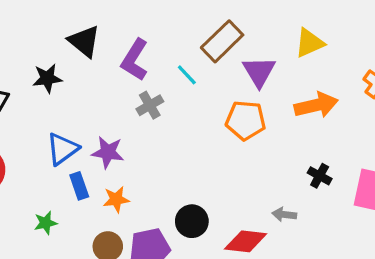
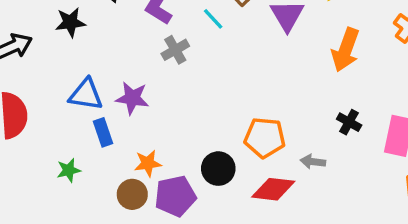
orange arrow: (316, 105) -> (346, 50), turned 123
orange pentagon: (246, 120) -> (265, 138), moved
blue triangle: (62, 149) -> (86, 95), turned 45
orange star: (116, 199) -> (148, 163), moved

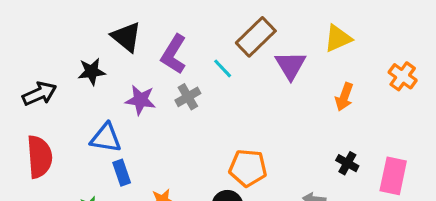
orange arrow: (346, 50) -> (344, 97), size x0.7
purple star: (132, 98) -> (141, 100), moved
orange pentagon: (265, 138) -> (248, 168), moved

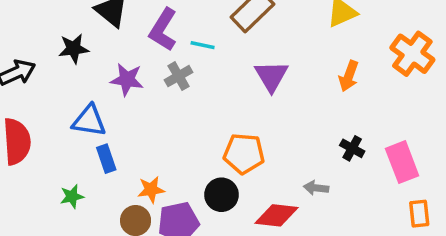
purple triangle: (291, 65) -> (271, 76), moved
cyan line: (223, 68) -> (203, 45), moved, turned -35
orange cross: (403, 76) -> (412, 54), size x1.4
pink rectangle: (393, 176) -> (402, 162), turned -33

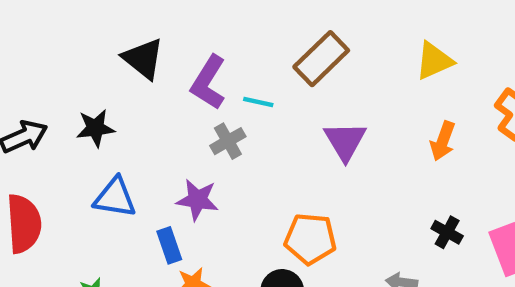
black star: (74, 49) -> (95, 128), moved
purple star: (127, 80) -> (197, 200), moved
blue rectangle: (106, 159) -> (169, 245), moved

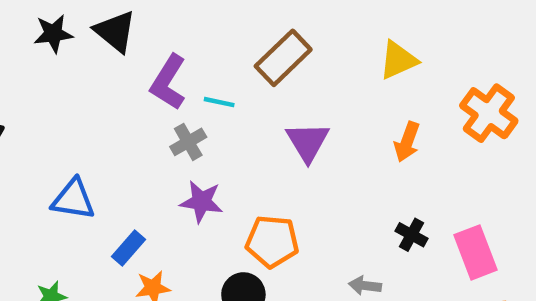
black triangle: (143, 59) -> (115, 31), moved
black star: (95, 128) -> (53, 34), moved
purple star: (197, 200) -> (201, 202), moved
blue rectangle: (169, 245) -> (128, 248), turned 60

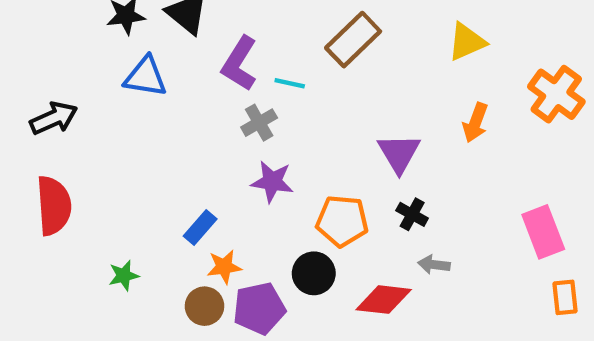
purple triangle: (308, 142) -> (399, 153), moved
blue triangle: (73, 199) -> (145, 77), moved
black cross: (411, 235) -> (412, 214), moved

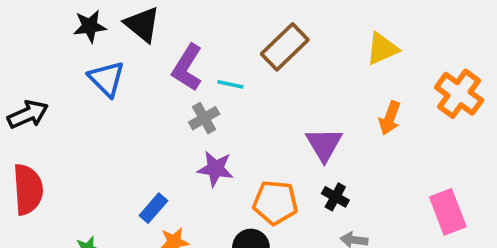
blue triangle: (145, 77) -> (107, 79), turned 36

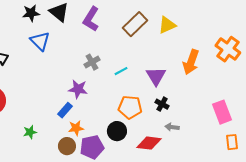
yellow triangle: (382, 49) -> (167, 25), moved
purple L-shape: (187, 68) -> (91, 19), moved
cyan line: (230, 84) -> (121, 71), moved, turned -40
orange arrow: (390, 118) -> (191, 62), size x1.4
purple star: (215, 169) -> (78, 89), moved

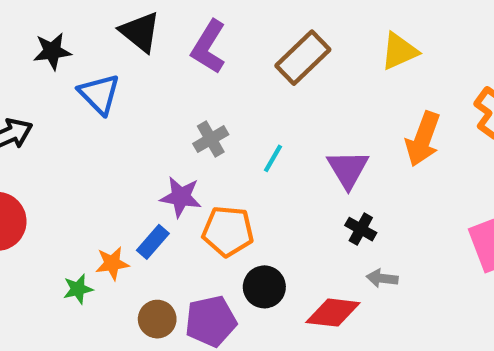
black star: (31, 13) -> (52, 51), moved
yellow triangle: (167, 25) -> (399, 51), moved
cyan line: (121, 71) -> (273, 158), turned -32
orange pentagon: (130, 107) -> (228, 231), moved
orange star: (76, 128) -> (112, 263), moved

